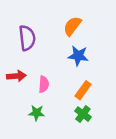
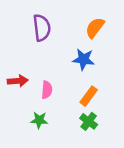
orange semicircle: (72, 26) -> (95, 28), moved
purple semicircle: (27, 38) -> (42, 28), moved

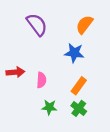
purple semicircle: (42, 28) -> (37, 25), turned -30
green star: (39, 120) -> (49, 107), moved

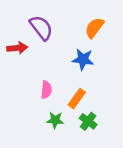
red arrow: (15, 72) -> (17, 48), moved
orange rectangle: (79, 86) -> (77, 99), moved

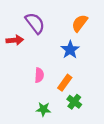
blue star: (83, 59) -> (70, 50), turned 30
green star: (55, 120) -> (43, 109), moved

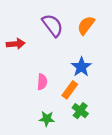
purple semicircle: (35, 23) -> (53, 25), moved
blue star: (70, 50) -> (81, 67), moved

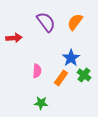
green cross: (80, 111) -> (84, 75), moved

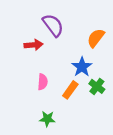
orange semicircle: (75, 22) -> (96, 38), moved
red arrow: (14, 38) -> (33, 45), moved

